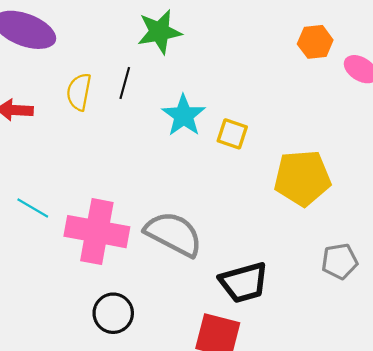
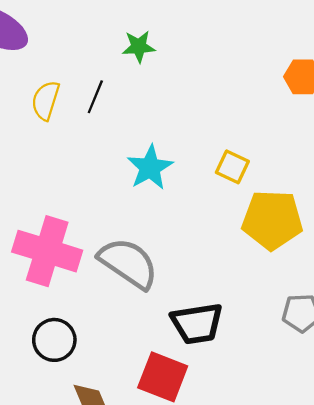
green star: (159, 32) -> (139, 47), size x0.7
cyan star: (184, 115) -> (150, 168), moved
yellow square: (232, 134) -> (232, 167), moved

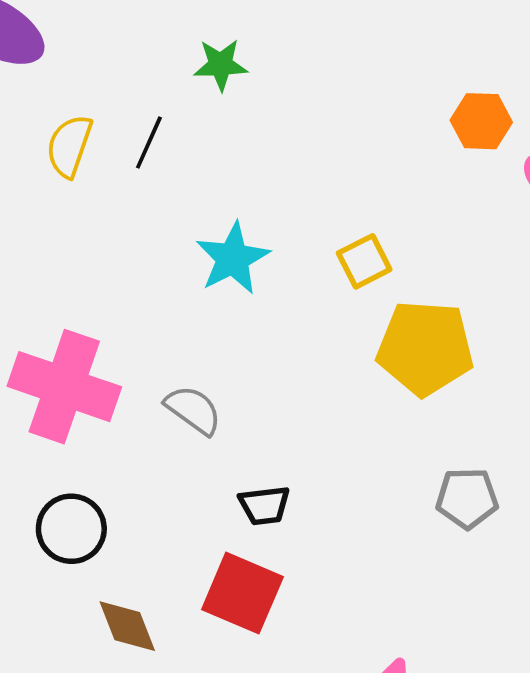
yellow square: (232, 167) -> (364, 261), turned 36
gray semicircle: (128, 263) -> (193, 410), size x0.6
black trapezoid: (197, 324) -> (265, 505), moved, size x0.6

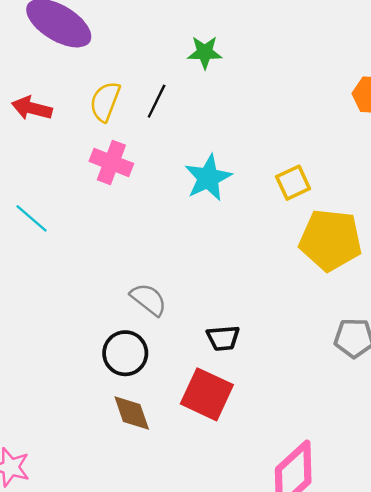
pink cross: (64, 387) -> (111, 162), moved, size x0.6
gray semicircle: (193, 410) -> (148, 299), moved
black circle: (71, 529) -> (125, 353), moved

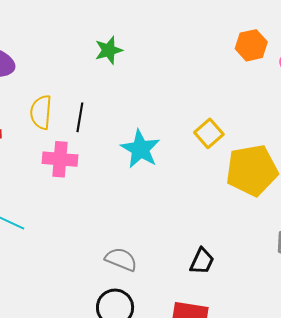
black line: (157, 101) -> (80, 117), moved
black trapezoid: (223, 338) -> (202, 261), moved, turned -44

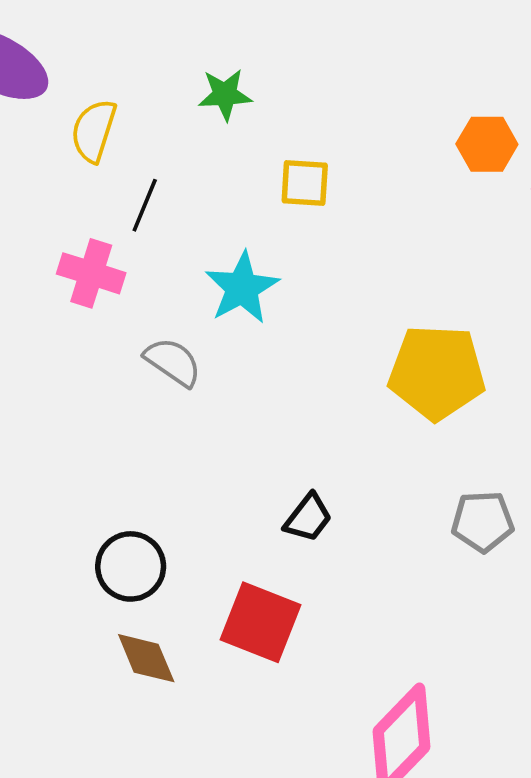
yellow semicircle: (41, 112) -> (94, 131), moved
yellow square: (209, 133) -> (305, 183), moved, turned 32
gray semicircle: (121, 259) -> (173, 362), moved

